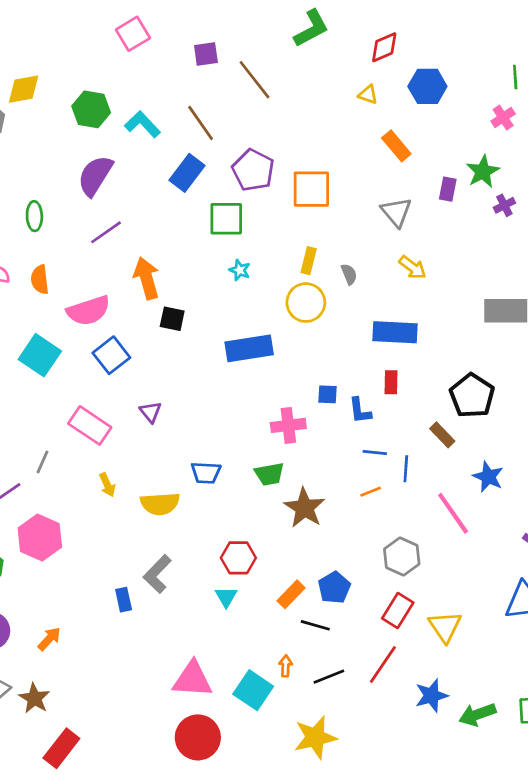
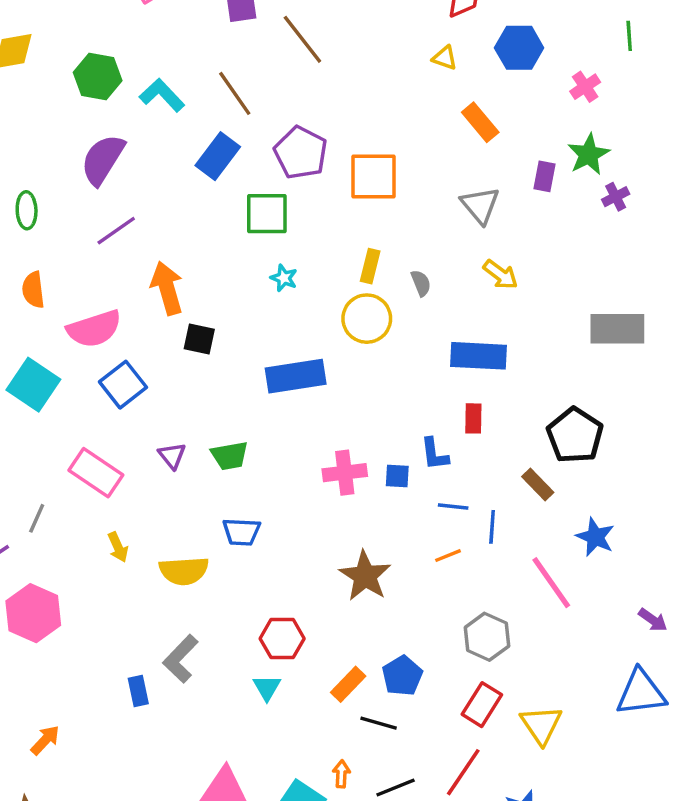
pink cross: (503, 118) -> (585, 87), moved
blue square: (327, 394) -> (397, 476), moved
green trapezoid: (269, 474) -> (230, 456), moved

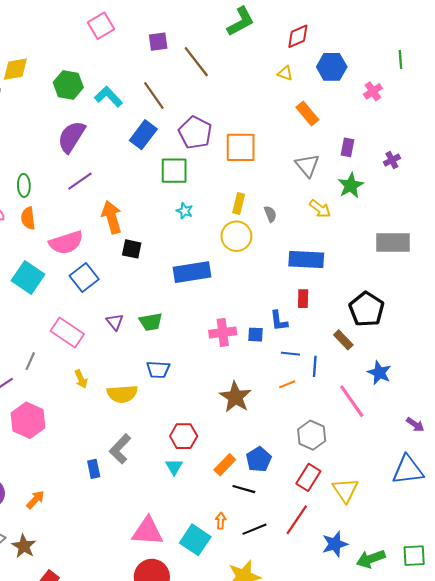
green star: (589, 154) -> (351, 185), moved
green ellipse: (27, 210) -> (24, 185), moved

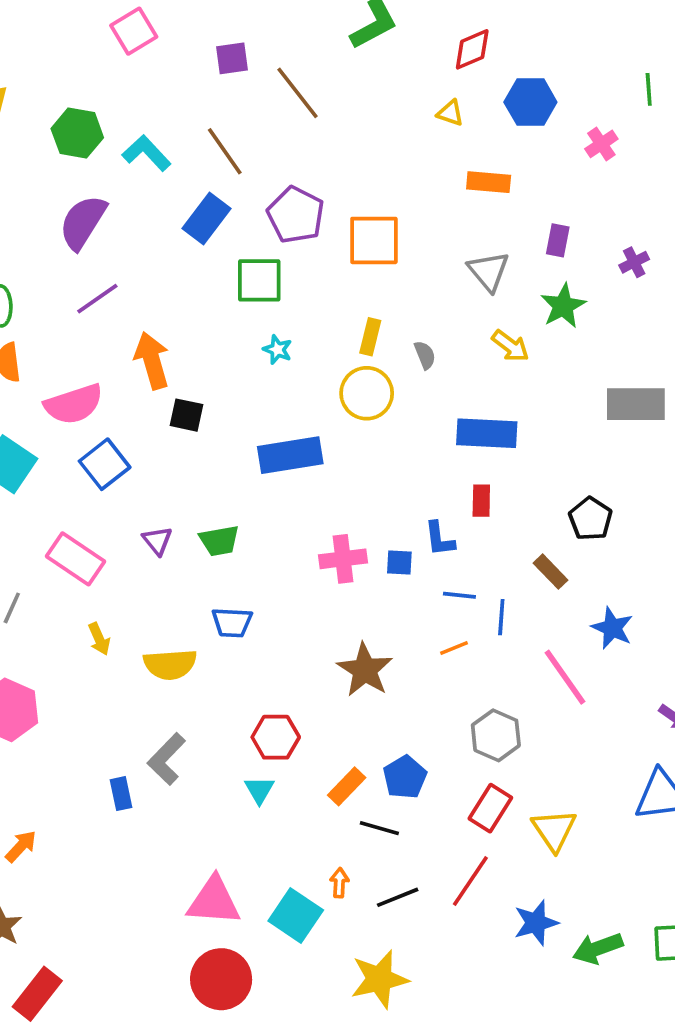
orange rectangle: (307, 114) -> (489, 182), turned -45
black pentagon: (367, 309) -> (590, 519), size x0.7

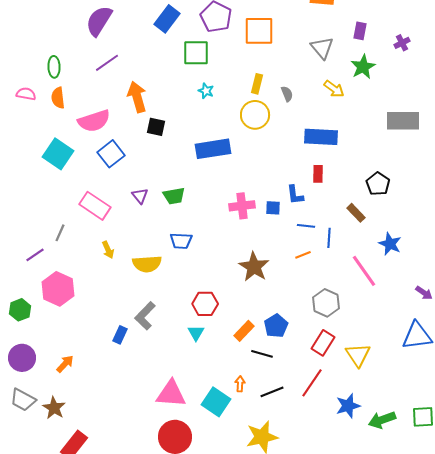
blue rectangle: (121, 794) -> (120, 335), turned 36

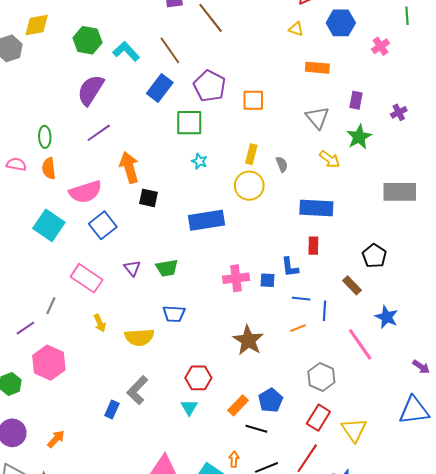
orange square: (259, 31) -> (253, 100), size x0.7

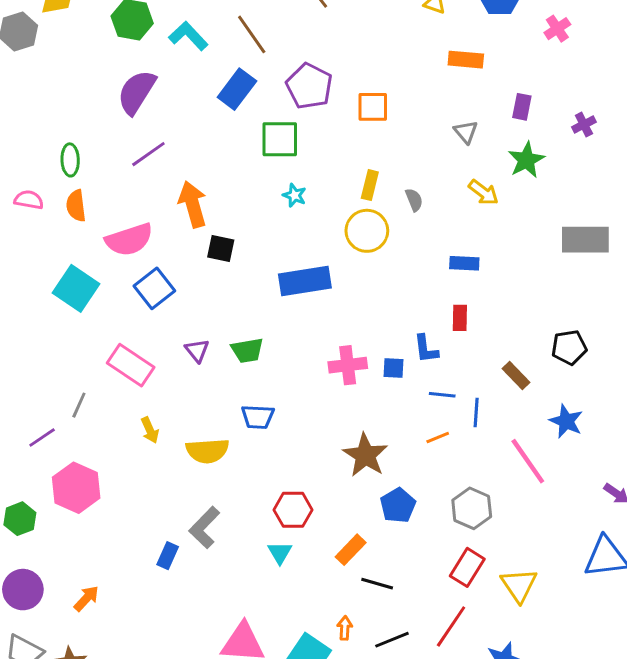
gray triangle: (317, 118) -> (466, 132), size x0.7
blue rectangle: (316, 208) -> (464, 263), size x0.6
black pentagon: (374, 256) -> (569, 347), moved, turned 30
blue pentagon: (271, 400) -> (398, 505), moved

